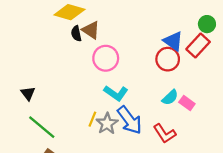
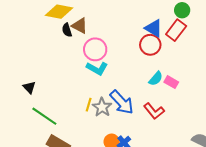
cyan L-shape: (116, 93) -> (97, 68), moved

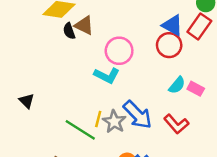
pink circle: (95, 49) -> (119, 51), moved
green line: (44, 116) -> (80, 130), moved

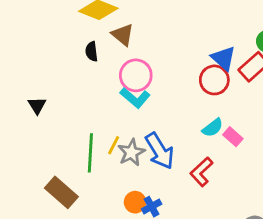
black semicircle: (69, 31) -> (92, 51), moved
pink circle: (119, 51) -> (136, 75), moved
red L-shape: (176, 124) -> (201, 172), turned 75
green line: (80, 130) -> (90, 153), turned 48

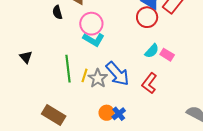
green line: (90, 153) -> (68, 69), moved

